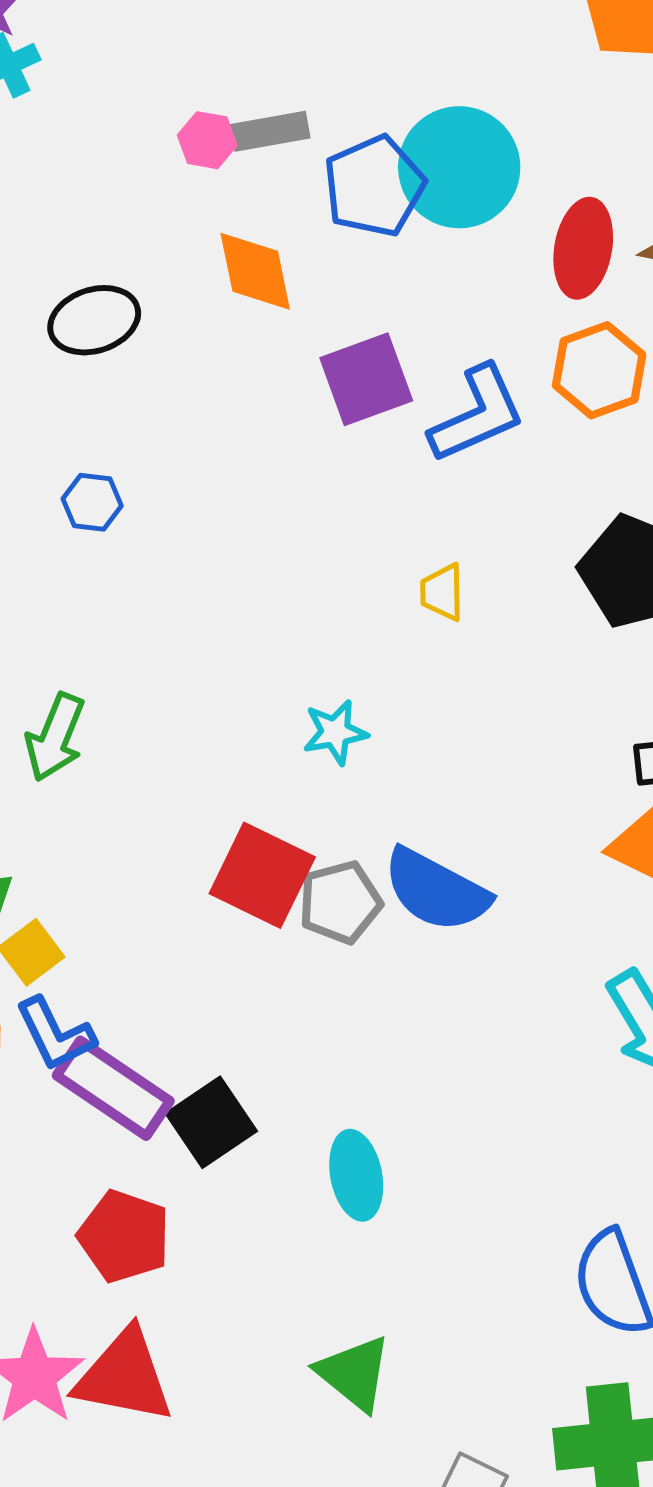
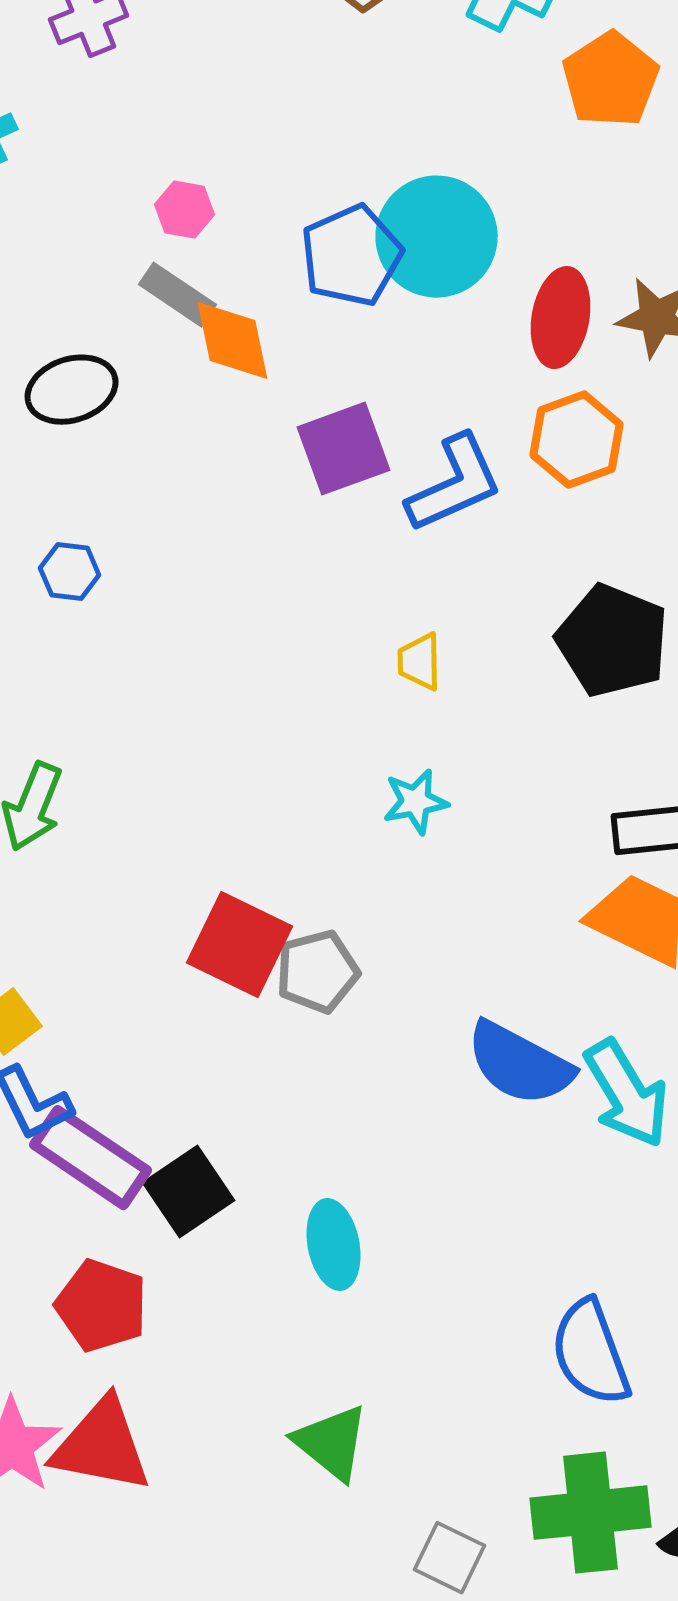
gray rectangle: (270, 131) -> (178, 295), moved, turned 44
cyan star: (335, 732) -> (416, 802), moved
blue semicircle: (436, 890) -> (520, 1064), moved

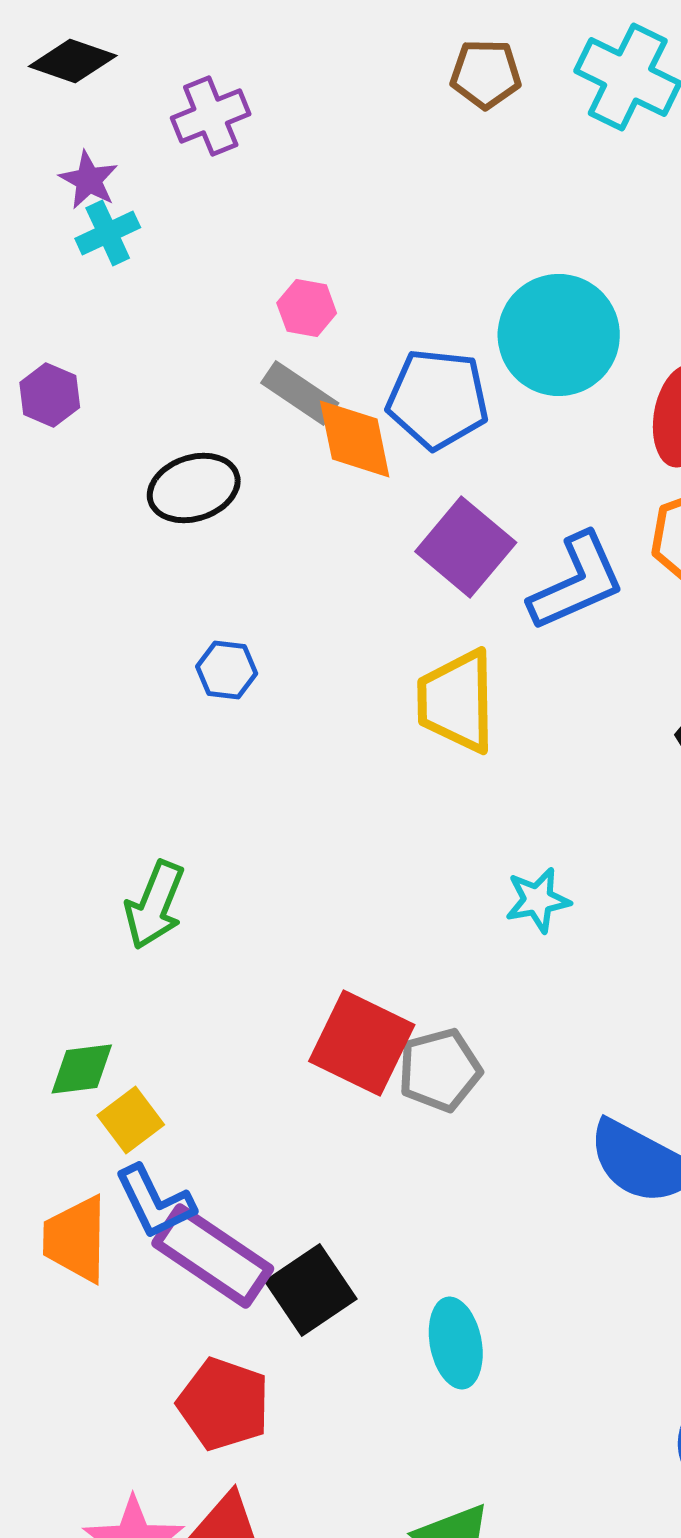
blue pentagon: (352, 256) -> (438, 399), moved, turned 30
purple square: (344, 449) -> (466, 547), turned -30
blue hexagon: (70, 572) -> (227, 670), moved
yellow trapezoid: (420, 662) -> (457, 701), moved, size x1.8

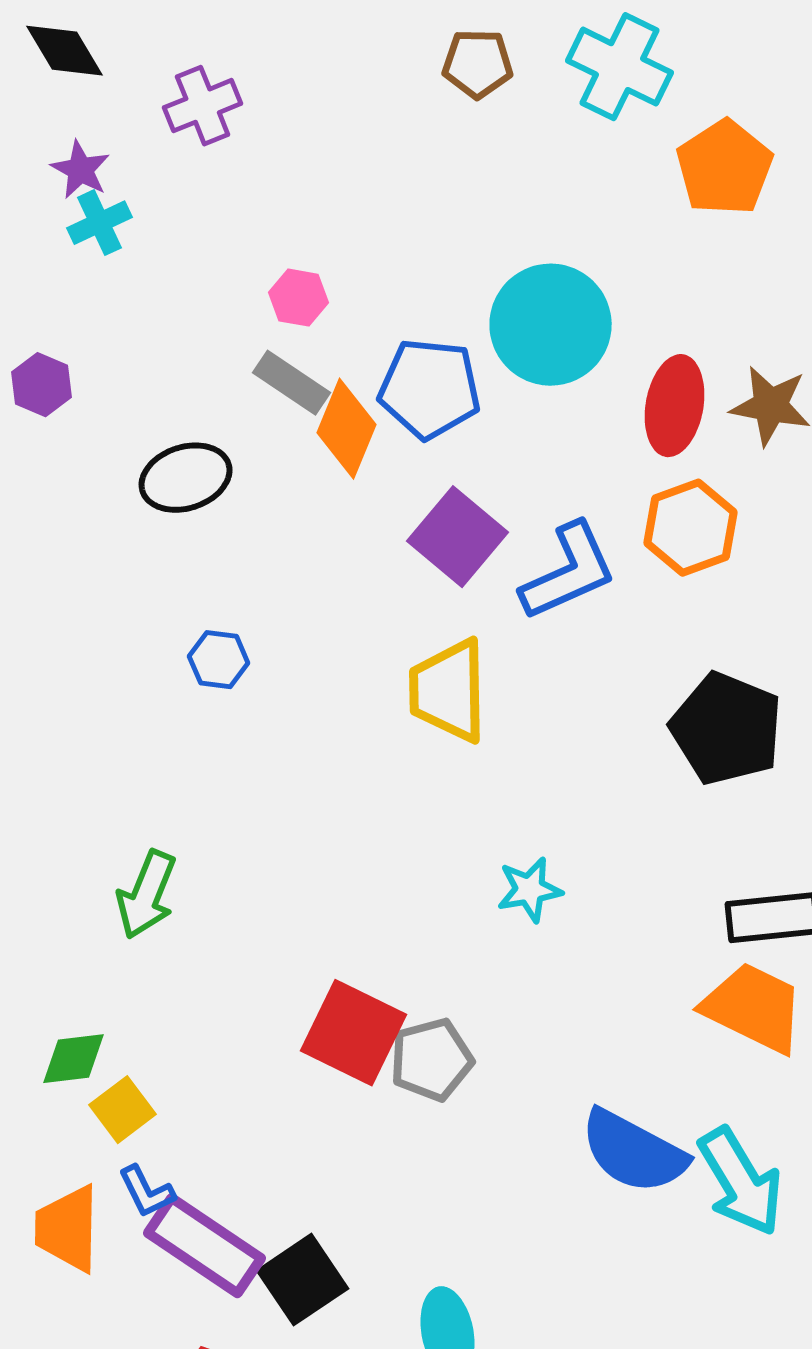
black diamond: (73, 61) -> (65, 51), turned 40
orange diamond: (355, 439) -> (347, 429), turned 34
blue L-shape: (155, 1202) -> (147, 1192), size x0.7

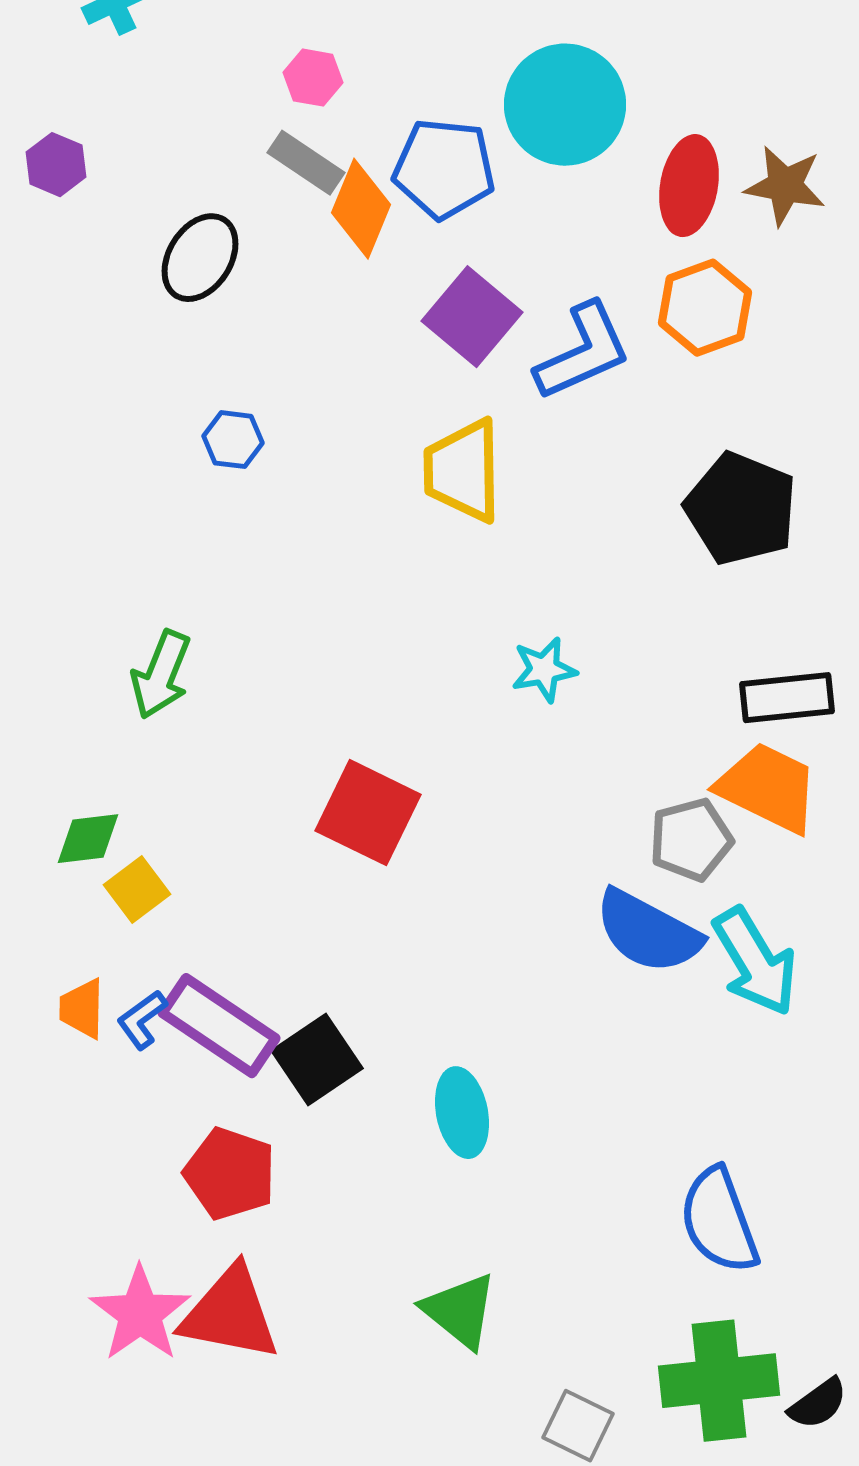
black ellipse: (186, 478) -> (200, 258), turned -40
gray pentagon: (432, 1060) -> (691, 840), moved
blue L-shape: (147, 1192) -> (142, 1020), moved, turned 80
orange trapezoid: (68, 1229) -> (82, 1009), size x0.7

